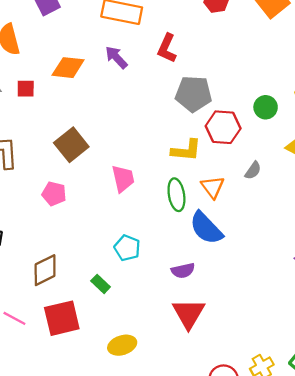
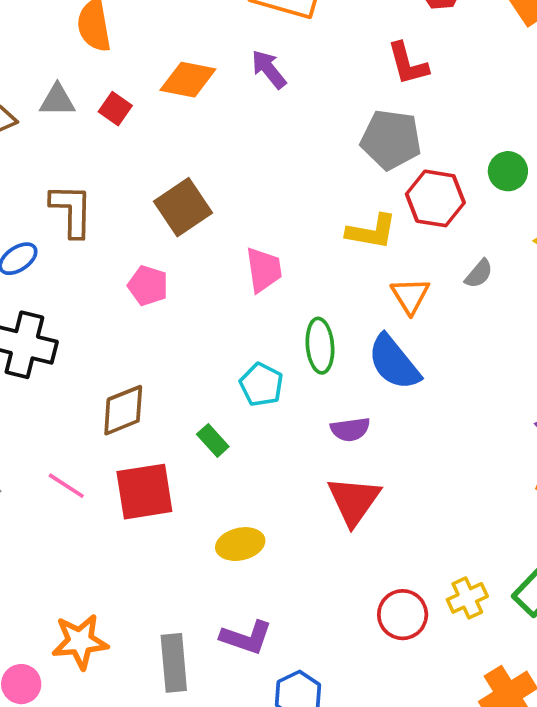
red L-shape: (167, 48) -> (408, 64), moved, turned -44
red square: (26, 89) -> (115, 109), turned 30
green ellipse: (176, 195) -> (320, 346), moved

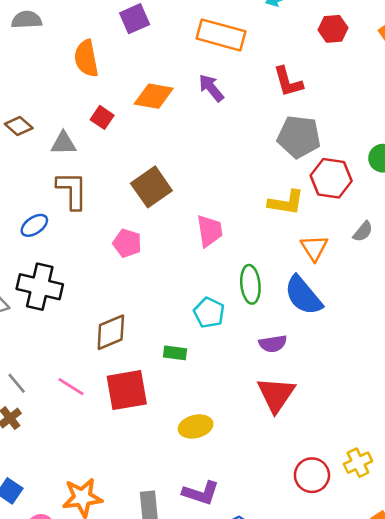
red L-shape: (408, 64) -> (288, 82), moved
gray triangle: (57, 100) -> (63, 143), moved
green rectangle: (213, 440) -> (175, 353), turned -40

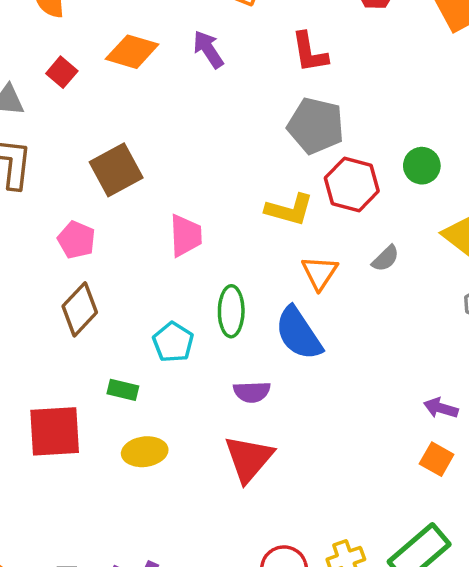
brown diamond: (111, 332) -> (80, 309), moved, turned -30
yellow ellipse: (196, 426) -> (145, 452), moved

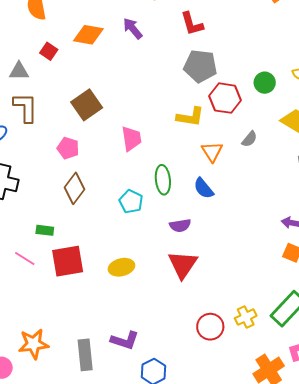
blue semicircle: (299, 333) -> (204, 188), size x0.7
green rectangle: (123, 390) -> (45, 230), moved

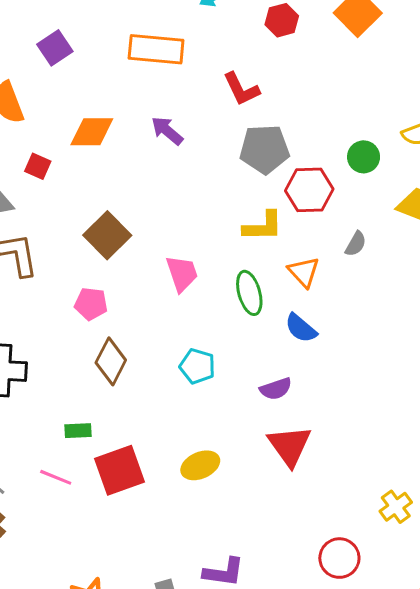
purple arrow: (133, 28) -> (167, 131), moved
green ellipse: (163, 180) -> (249, 293), moved
red circle: (210, 327) -> (339, 558), moved

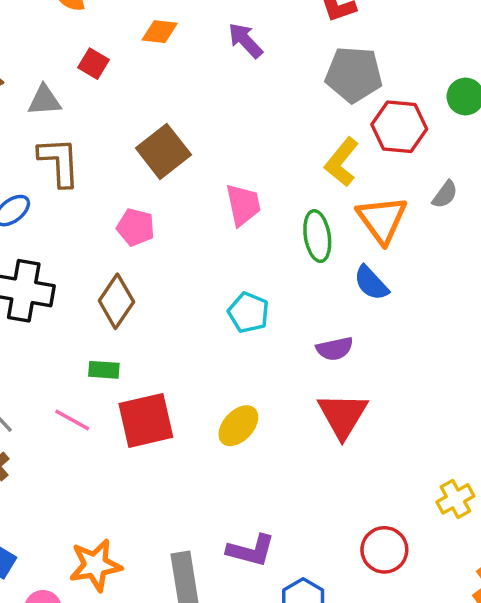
orange diamond: (92, 132) -> (160, 32), size x0.7
yellow L-shape: (263, 226) -> (342, 162), turned 123
orange triangle: (304, 272) -> (382, 219), size x1.4
brown diamond: (111, 361) -> (116, 301), moved
yellow ellipse: (200, 465) -> (238, 426), turned -30

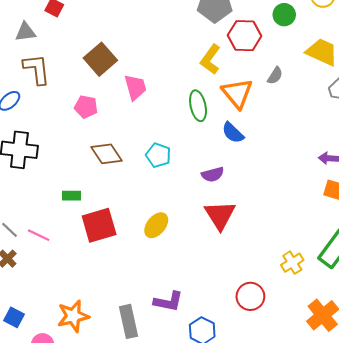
pink trapezoid: (243, 205) -> (135, 87), moved
brown diamond: (116, 301) -> (106, 154), moved, turned -64
pink line: (72, 420) -> (39, 235), moved

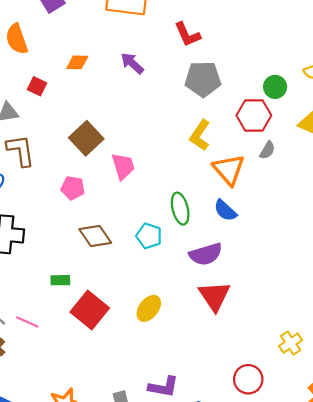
red hexagon: (245, 36) -> (254, 115), moved
green ellipse: (198, 106) -> (180, 209), moved
purple semicircle: (213, 174) -> (206, 254), size x1.4
red square: (99, 225) -> (90, 310), turned -33

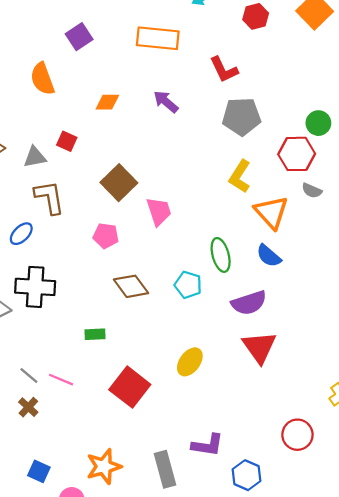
red square: (37, 86) -> (67, 141), moved
gray semicircle: (267, 150) -> (312, 191), turned 84
red square: (90, 310) -> (130, 387), moved

